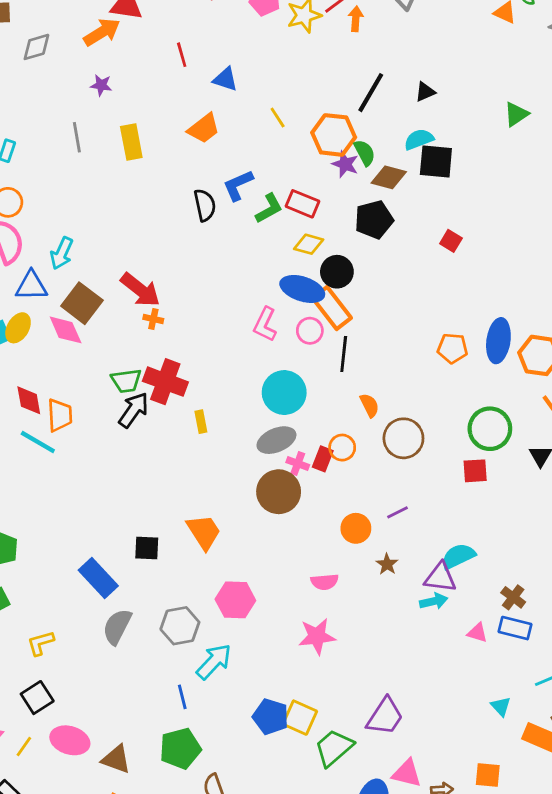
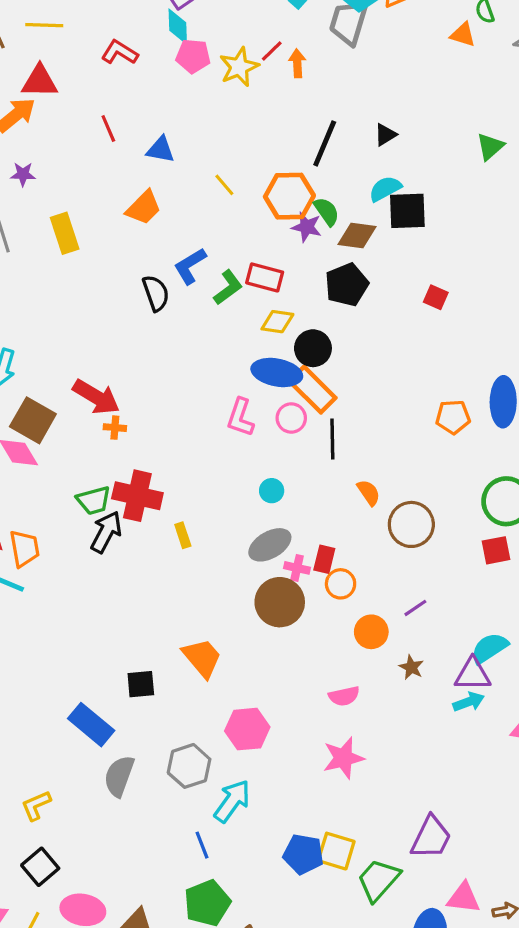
cyan circle: (284, 393) -> (272, 491), size x0.5
orange circle: (342, 448) -> (341, 584), moved

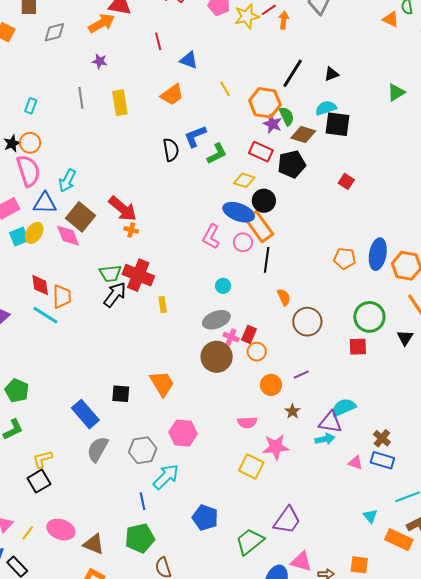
red rectangle: (265, 277) -> (261, 152), moved
pink star: (343, 758) -> (276, 447), moved
yellow square: (336, 851) -> (251, 467), moved
black square: (40, 867) -> (39, 481), moved

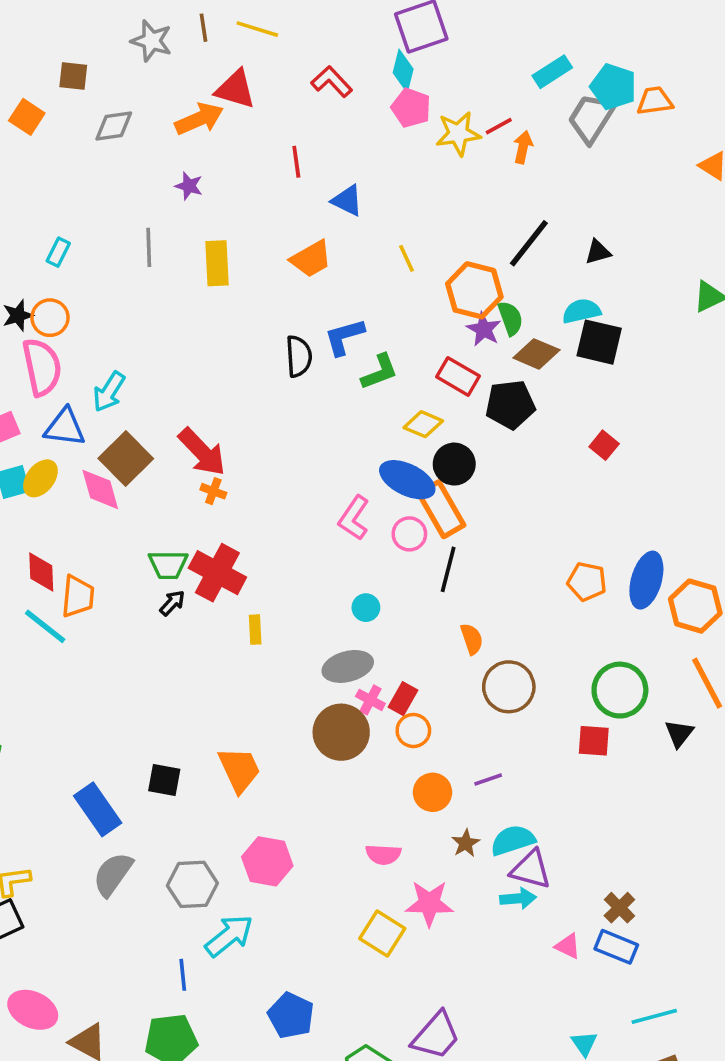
black arrow: (115, 295) -> (172, 603), size x0.6
cyan semicircle: (344, 407) -> (513, 840), moved

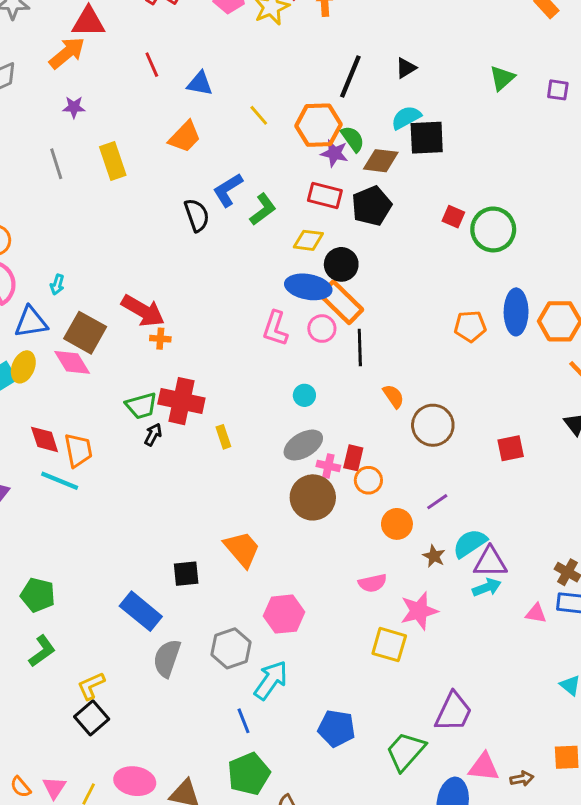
cyan arrow: (109, 392) -> (57, 285), size x0.6
green circle: (620, 690) -> (493, 229), moved

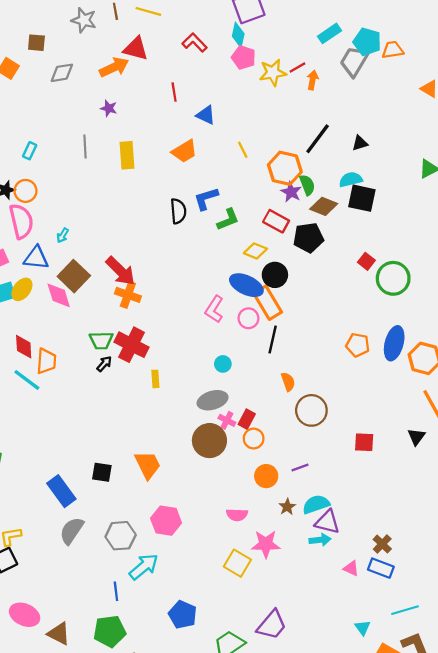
orange cross: (160, 339) -> (128, 295), size x1.6

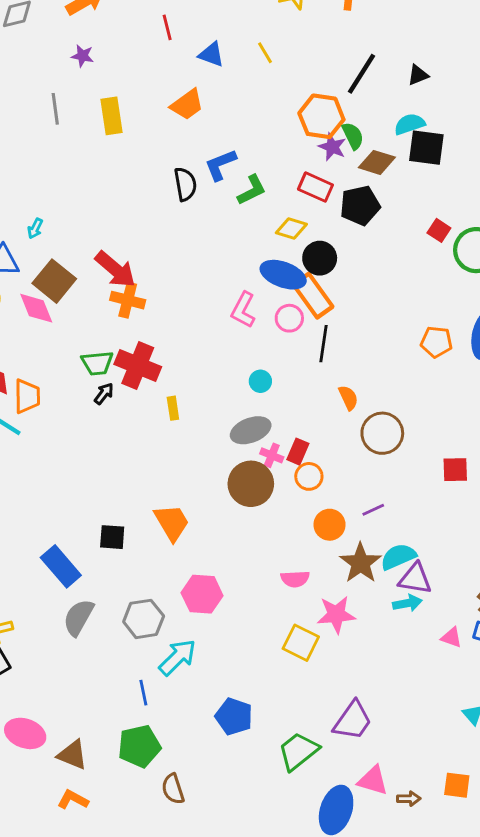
yellow line: (243, 150) -> (265, 53), moved
brown star: (287, 507) -> (361, 563), size x1.8

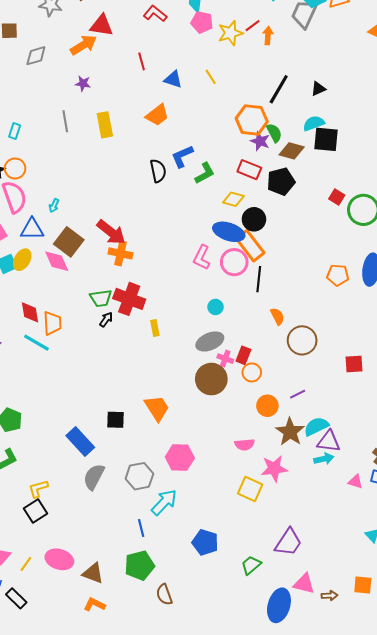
pink circle: (289, 318) -> (234, 262), size x1.4
green trapezoid: (298, 751) -> (251, 565), size x0.7

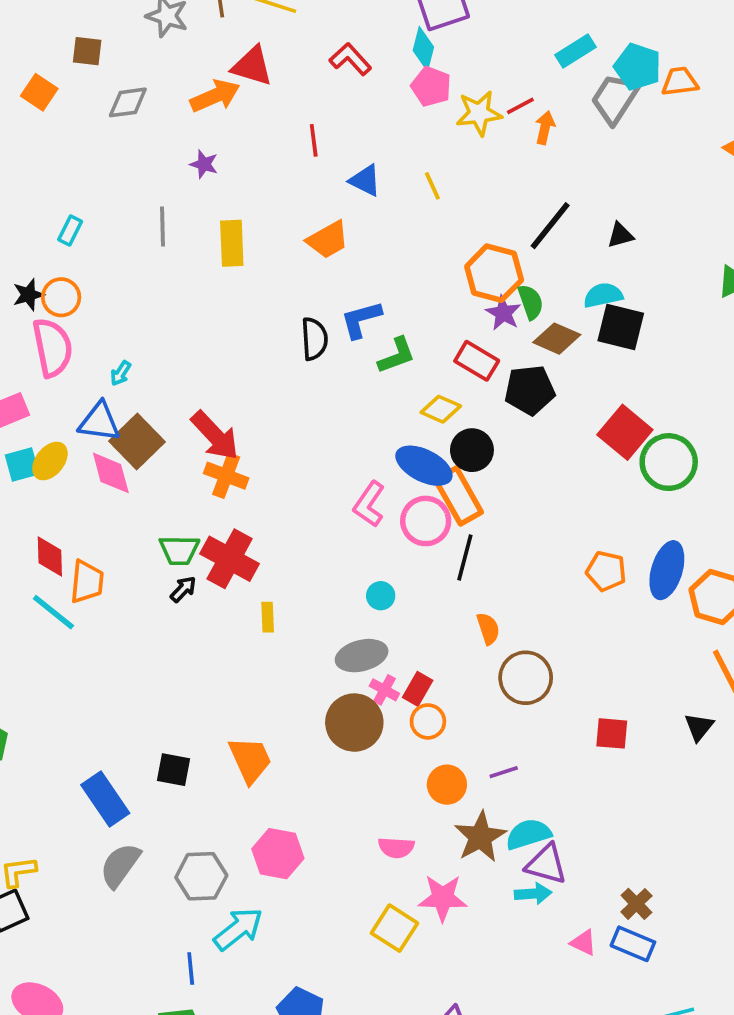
red square: (337, 197) -> (625, 432), size x1.8
blue triangle: (32, 229) -> (99, 422), moved

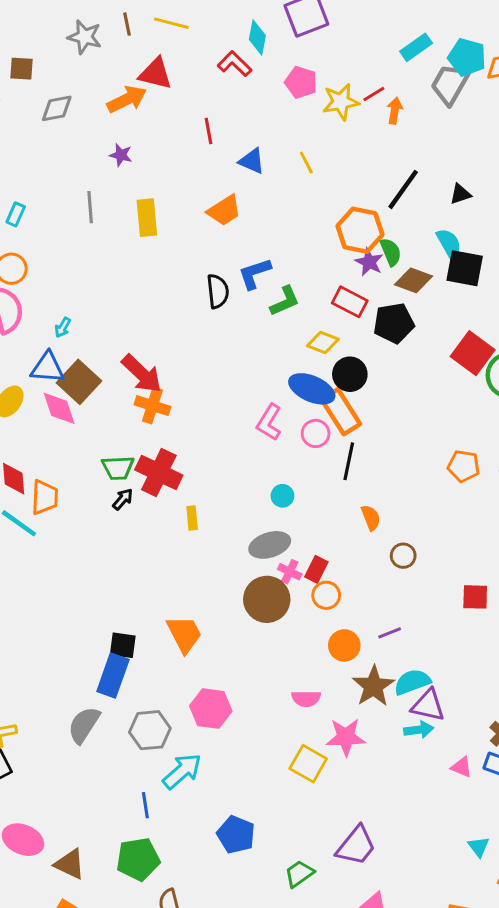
cyan diamond: (423, 49) -> (257, 37), moved
cyan semicircle: (603, 295) -> (449, 243), turned 76
pink circle: (426, 521) -> (316, 433), size x0.7
brown circle: (526, 678) -> (403, 556), size x0.6
blue rectangle: (105, 799) -> (113, 676), moved, turned 57

